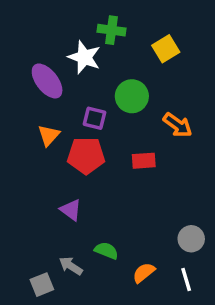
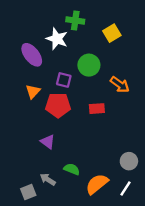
orange semicircle: (144, 273) -> (97, 184), size x1.5
white line: (186, 279) -> (125, 189), turned 49

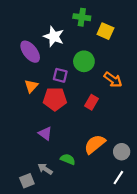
green cross: (75, 20) -> (82, 17), moved
yellow square: (112, 33) -> (105, 31), turned -35
red rectangle: (97, 109) -> (91, 102), turned -56
orange semicircle: (97, 184) -> (95, 144), moved

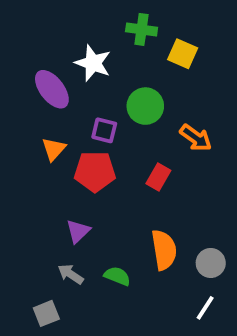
purple triangle: (45, 133) -> (78, 231), turned 40
orange semicircle: (95, 144) -> (164, 250), turned 120
gray arrow: (45, 169) -> (71, 274), moved

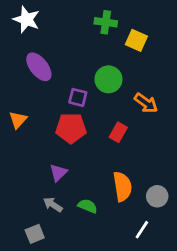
white star: (93, 63) -> (26, 19), moved
orange triangle: (54, 149) -> (18, 120), moved
white line: (205, 308) -> (142, 230), moved

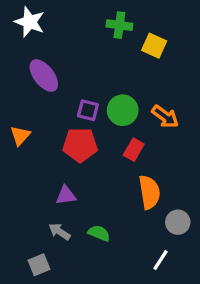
green circle: (108, 79) -> (123, 110), moved
purple triangle: (58, 173) -> (66, 195), turned 36
orange semicircle: (122, 187) -> (149, 192), moved

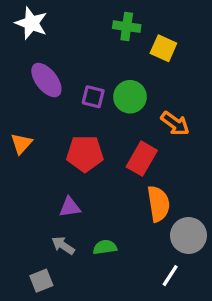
purple square: (88, 110) -> (93, 97), moved
green circle: (123, 110) -> (130, 97), moved
red rectangle: (134, 150) -> (142, 159), size x1.4
gray circle: (178, 222) -> (188, 235), size x1.4
green semicircle: (99, 233) -> (105, 247), turned -30

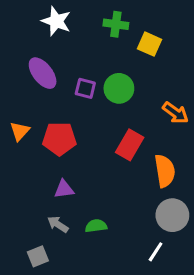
white star: (31, 23) -> (56, 21), moved
orange arrow: (175, 123) -> (175, 113), moved
red pentagon: (85, 154) -> (59, 139), moved
orange semicircle: (158, 204) -> (165, 171), moved

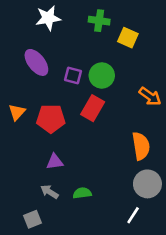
white star: (56, 21) -> (48, 18), turned -30
red rectangle: (130, 145) -> (93, 108), moved

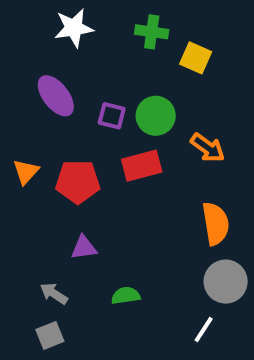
orange arrow: (150, 96) -> (208, 148), moved
red rectangle: (93, 108) -> (142, 166), turned 45
gray arrow: (49, 192) -> (54, 294), moved

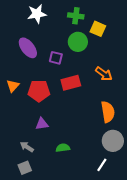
green circle: (156, 116) -> (78, 42), moved

